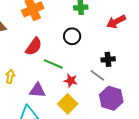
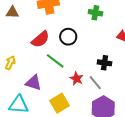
black circle: (72, 36) -> (68, 37), moved
black cross: (108, 59) -> (105, 63), moved
red star: (71, 81) -> (77, 79), moved

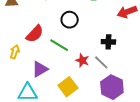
red semicircle: (40, 39) -> (35, 34), moved
purple triangle: (33, 83) -> (40, 69), turned -42

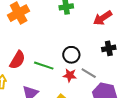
black circle: (70, 20) -> (71, 55), moved
black cross: (108, 42) -> (109, 48), moved

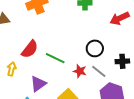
black cross: (109, 48) -> (122, 61), moved
black circle: (71, 55) -> (95, 48), moved

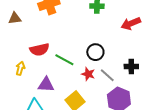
black circle: (95, 48) -> (95, 52), moved
red semicircle: (30, 49) -> (39, 50), turned 36
purple triangle: (38, 84) -> (46, 85), turned 36

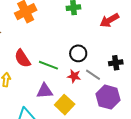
red semicircle: (39, 50) -> (22, 58), turned 78
purple triangle: (46, 85) -> (45, 91), moved

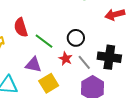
black cross: (116, 63) -> (109, 57), size x1.6

